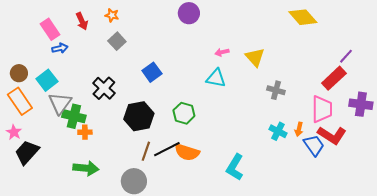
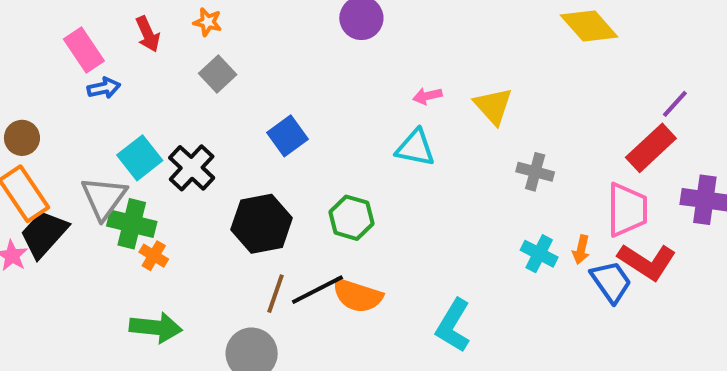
cyan square: (47, 80) -> (140, 158), moved
orange cross: (85, 132) -> (154, 256), turned 32
black trapezoid: (27, 152) -> (44, 234), moved

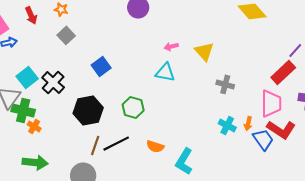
orange semicircle: (357, 296) -> (155, 147), moved, size x0.7

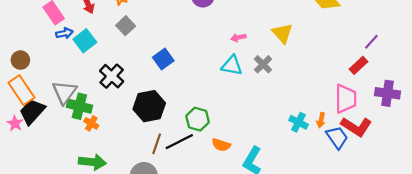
yellow triangle: (204, 51) -> (282, 33), moved
red rectangle: (283, 72) -> (359, 65), size x0.7
cyan square: (27, 77) -> (85, 41), moved
gray cross: (225, 84) -> (263, 64), moved, turned 30
green hexagon: (133, 107) -> (198, 119), moved

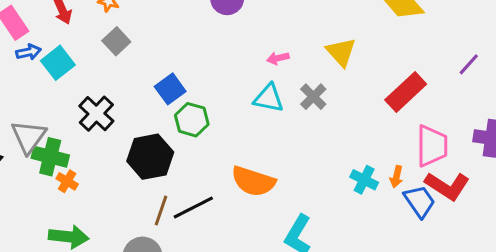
red rectangle: (359, 65) -> (406, 92), moved, size x1.5
green hexagon: (198, 119) -> (192, 120), moved
orange semicircle: (221, 145) -> (253, 181), moved, size x1.6

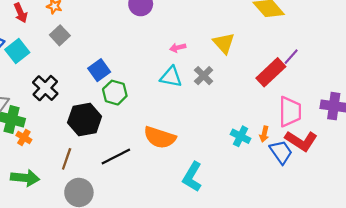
purple line: (469, 64) -> (291, 57), moved
brown line: (161, 211) -> (67, 159), moved

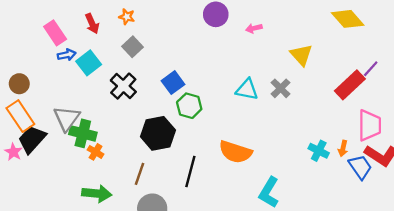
pink arrow: (178, 48) -> (254, 28), moved
black cross: (45, 88) -> (123, 86), moved
black line: (116, 157) -> (190, 172), turned -48

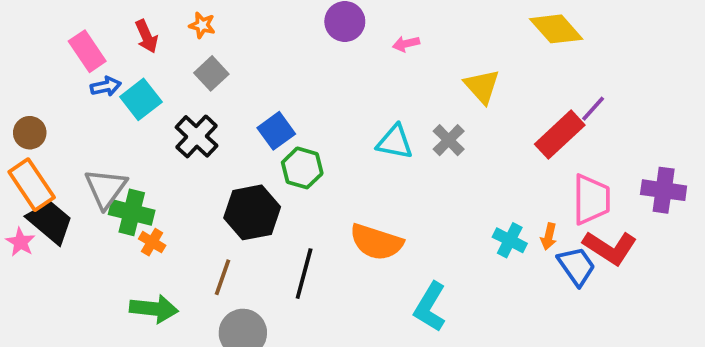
black trapezoid: (32, 139) -> (50, 222), turned 88

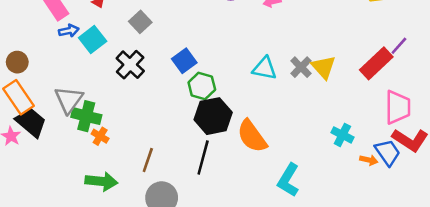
yellow triangle: (482, 86) -> (324, 67), moved
black hexagon: (252, 212) -> (213, 116), moved
orange arrow: (549, 236) -> (369, 160), moved, turned -90
orange semicircle: (376, 242) -> (252, 136), turned 36

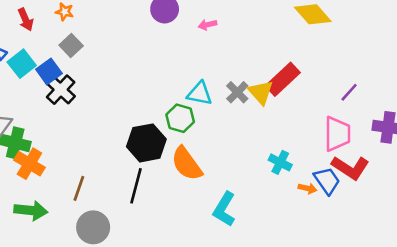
purple line: (399, 46) -> (349, 92), moved
blue square: (184, 61) -> (49, 71), moved
red rectangle: (376, 63) -> (283, 79), moved
green hexagon: (202, 86) -> (180, 118), moved
orange cross: (100, 136) -> (29, 164), size x1.6

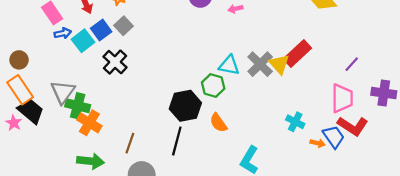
blue square: (49, 71) -> (101, 30), moved
gray cross: (237, 92) -> (260, 64), size x1.4
orange semicircle: (187, 164) -> (218, 123), size x0.7

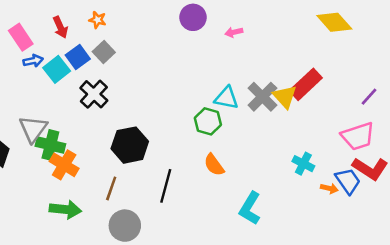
pink trapezoid: (342, 98) -> (358, 136), turned 72
black hexagon: (185, 106) -> (130, 145), moved

